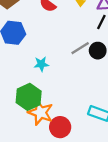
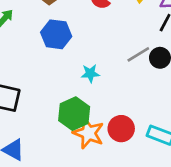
red circle: (60, 127) -> (121, 129), moved

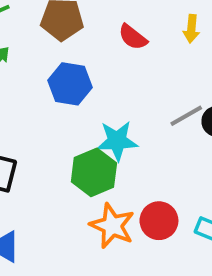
cyan star: (90, 73) -> (117, 141), size x1.5
green hexagon: (74, 114) -> (94, 172), moved

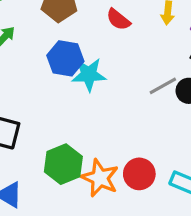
cyan star: (117, 141) -> (89, 75), moved
green hexagon: (94, 172) -> (63, 164), moved

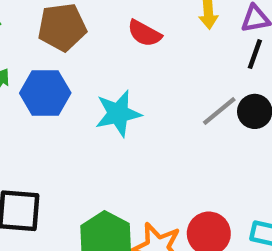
blue hexagon: (65, 58) -> (45, 93), moved

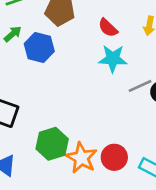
cyan star: (118, 114) -> (113, 59), moved

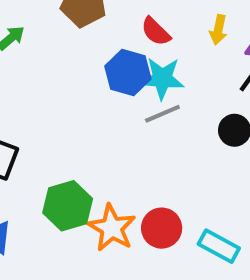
blue hexagon: (39, 48) -> (128, 73), moved
gray line: (140, 86) -> (162, 114), moved

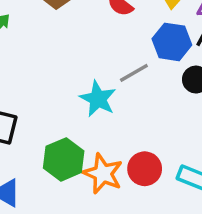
blue hexagon: (128, 73) -> (172, 42), moved
cyan star: (162, 78) -> (98, 99), moved, turned 30

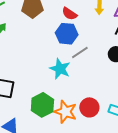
blue hexagon: (172, 42) -> (67, 34), moved

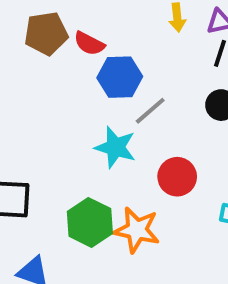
red semicircle: (69, 14) -> (89, 43), moved
red circle: (89, 107) -> (177, 177), moved

